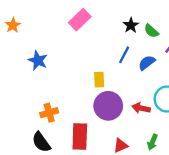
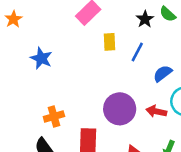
green semicircle: (151, 31) -> (168, 14), moved
blue semicircle: (147, 63) -> (163, 73), moved
yellow rectangle: (99, 80) -> (110, 42), moved

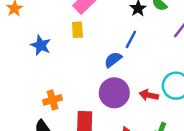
yellow rectangle: (110, 42) -> (77, 30), moved
blue semicircle: (163, 73) -> (113, 60), moved

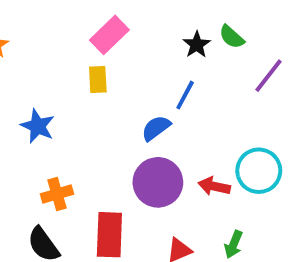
blue star: (41, 45) -> (38, 126), moved

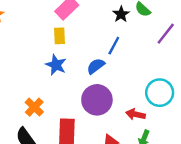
blue star: (38, 126) -> (56, 65), moved
red arrow: (214, 186) -> (136, 114), moved
orange cross: (57, 194) -> (34, 107), turned -30

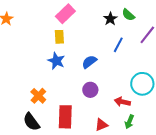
blue line: (114, 46) -> (118, 45), moved
purple circle: (97, 100) -> (90, 90), size x0.6

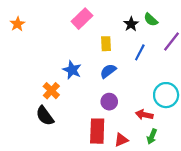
yellow rectangle: (59, 37) -> (106, 44), moved
orange cross: (38, 96) -> (51, 91), moved
red rectangle: (65, 117) -> (97, 131), moved
black semicircle: (31, 122) -> (45, 116), moved

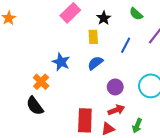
black star: (131, 24) -> (104, 18), moved
purple circle: (109, 102) -> (115, 87), moved
red arrow: (144, 115) -> (116, 110), moved, turned 147

